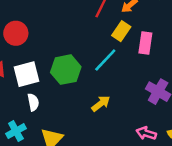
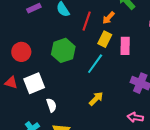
green hexagon: (66, 70) -> (63, 50), moved
white semicircle: (33, 102) -> (51, 105), moved

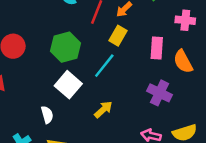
pink rectangle: (125, 46) -> (157, 48), moved
white square: (34, 83) -> (68, 85), moved, turned -30

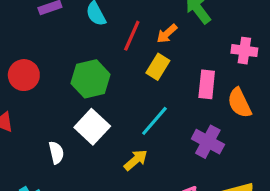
cyan line: (104, 66) -> (154, 121), moved
white semicircle: (47, 115) -> (56, 153), moved

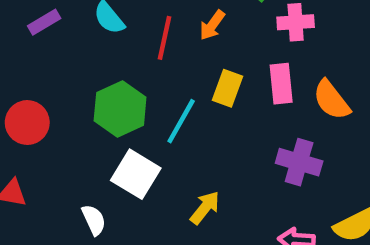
pink cross: (244, 51) -> (296, 22), moved
yellow rectangle: (158, 67) -> (228, 88), moved
cyan line: (154, 121) -> (181, 121), moved

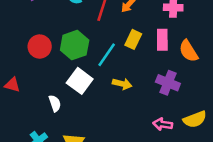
red circle: (27, 123) -> (40, 47), moved
yellow arrow: (205, 208) -> (122, 84), moved, turned 60

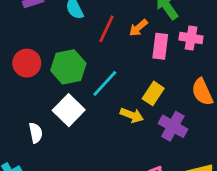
yellow rectangle: (133, 39) -> (153, 93), moved
pink rectangle: (162, 40) -> (160, 46), moved
yellow arrow: (122, 84) -> (132, 115), moved

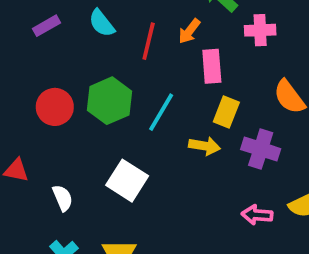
pink rectangle: (160, 46) -> (212, 66), moved
white square: (69, 110) -> (127, 181), moved
white semicircle: (36, 133) -> (63, 198), moved

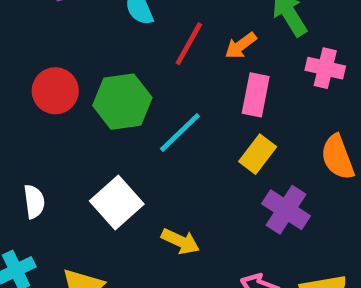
yellow arrow: (205, 146) -> (180, 241), moved

